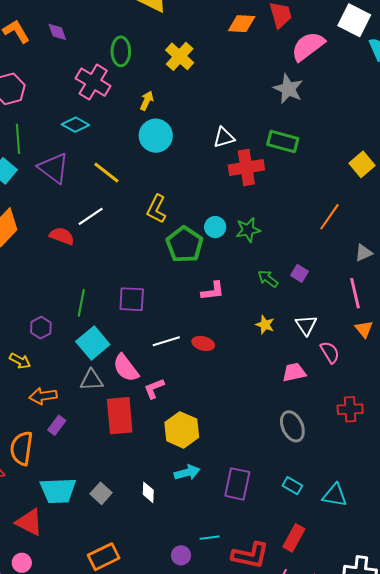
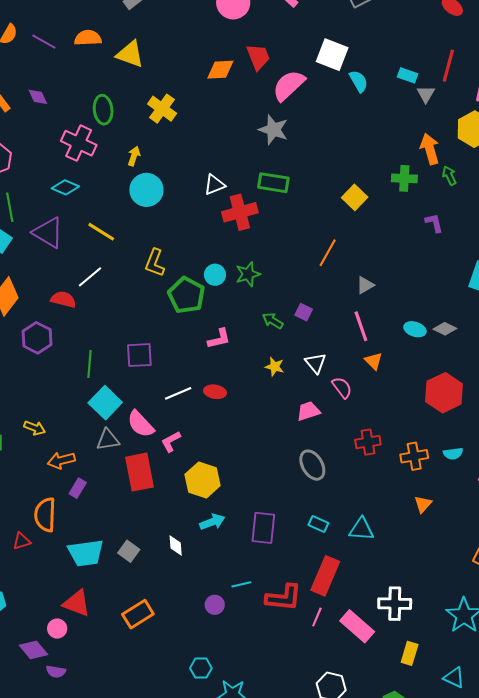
purple hexagon: (41, 328) -> (37, 338), moved, size x1.4
red triangle: (29, 522) -> (77, 603), moved
red rectangle: (294, 538) -> (325, 576), size x1.4

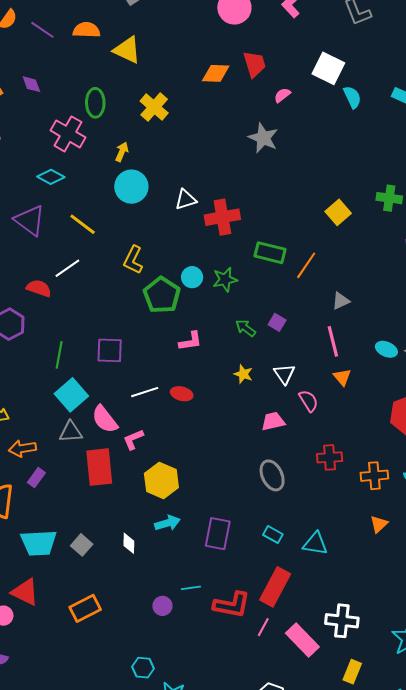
pink semicircle: (289, 85) -> (282, 95), size x0.5
green rectangle: (273, 183) -> (270, 253), moved
white triangle: (214, 185) -> (186, 200), moved

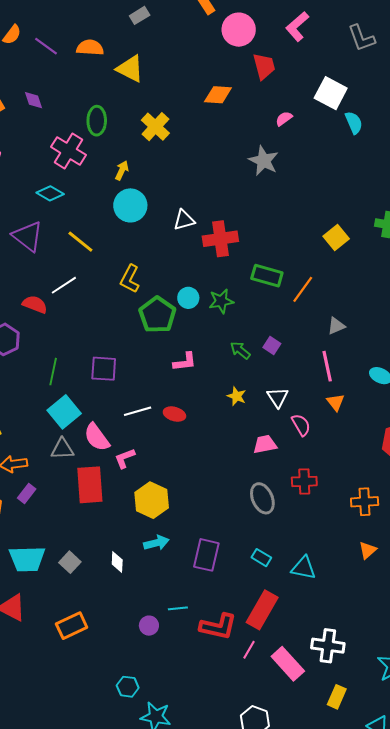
red trapezoid: (254, 64) -> (264, 66), moved
red cross: (330, 457) -> (304, 481), moved

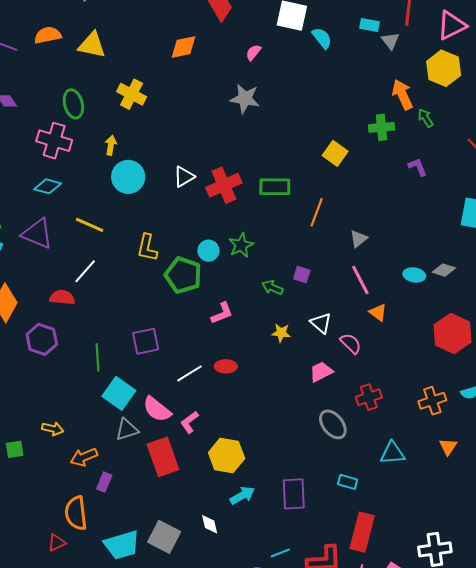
green rectangle: (267, 276) -> (275, 187), moved
gray square: (70, 562) -> (164, 537), size x1.5
cyan triangle: (304, 568) -> (392, 453), moved

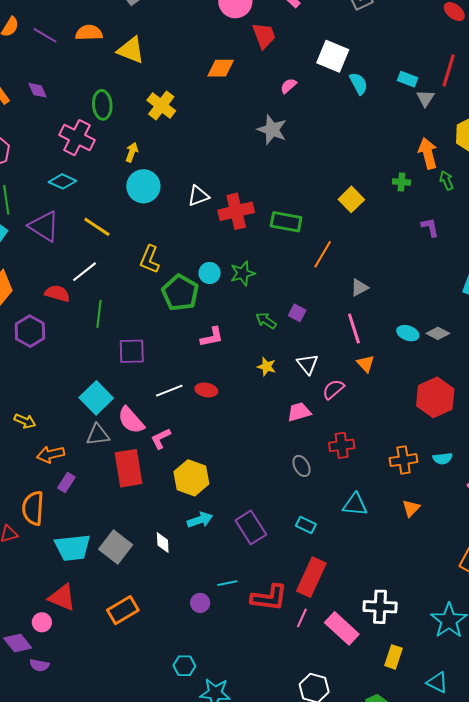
green cross: (382, 127) -> (401, 182), size x0.7
pink semicircle: (351, 343) -> (333, 389), turned -95
green line: (98, 357) -> (99, 314), moved
gray ellipse: (333, 424) -> (301, 466), size x0.7
purple rectangle: (294, 494) -> (251, 527), turned -40

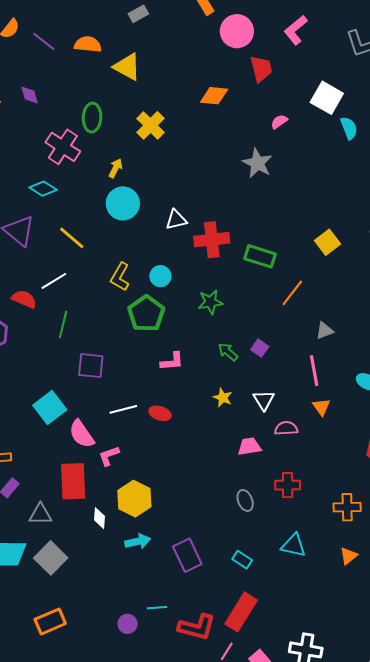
cyan circle: (210, 273) -> (160, 276), moved
pink semicircle: (333, 389) -> (286, 428), turned 30
gray triangle: (98, 435) -> (40, 514), moved
white diamond: (163, 543) -> (99, 518), moved

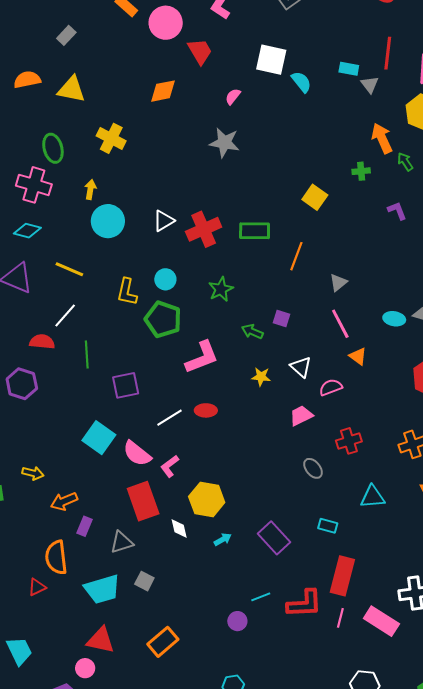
pink L-shape: (172, 361) -> (202, 357), size x1.5
cyan arrow: (138, 541) -> (223, 539), size x0.7
gray square: (51, 558) -> (144, 581), size x0.6

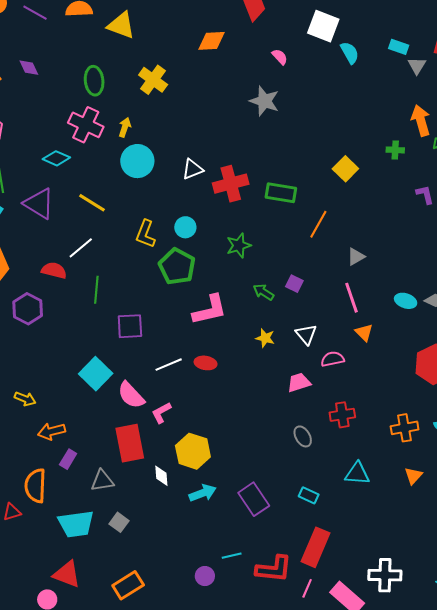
pink semicircle: (233, 97) -> (280, 57), turned 90
pink cross: (34, 185) -> (86, 125), moved
cyan arrow: (223, 539) -> (203, 493), size x1.5

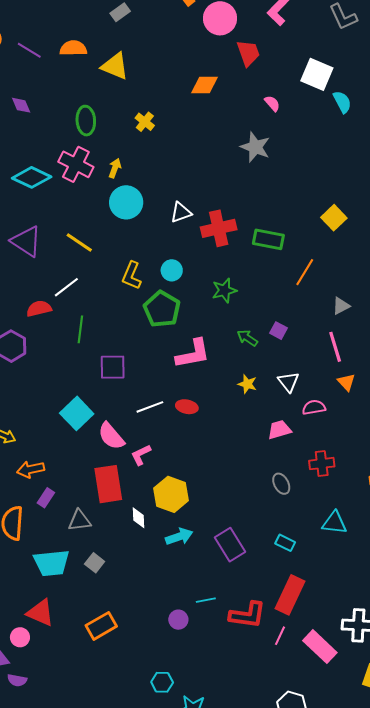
yellow cross: (153, 80) -> (145, 122), size x0.7
cyan diamond: (56, 158) -> (32, 177), moved, size x1.4
red semicircle: (54, 270) -> (39, 309), turned -30

